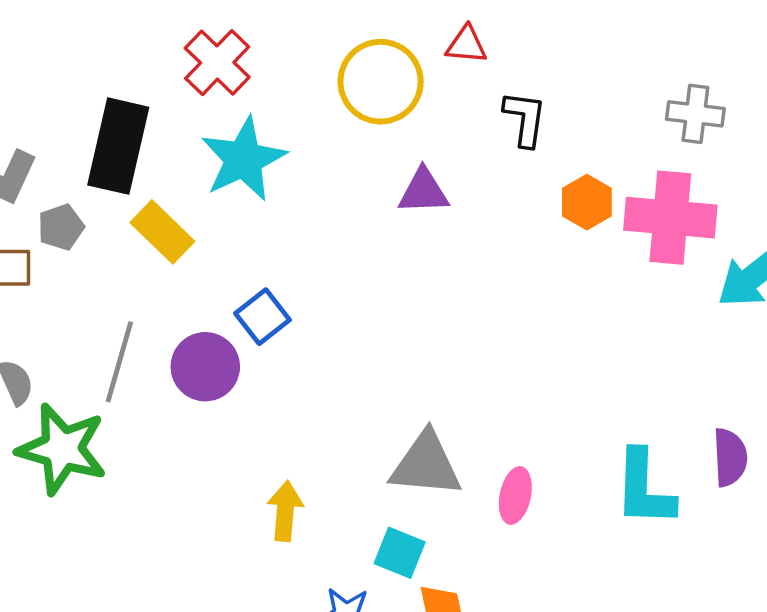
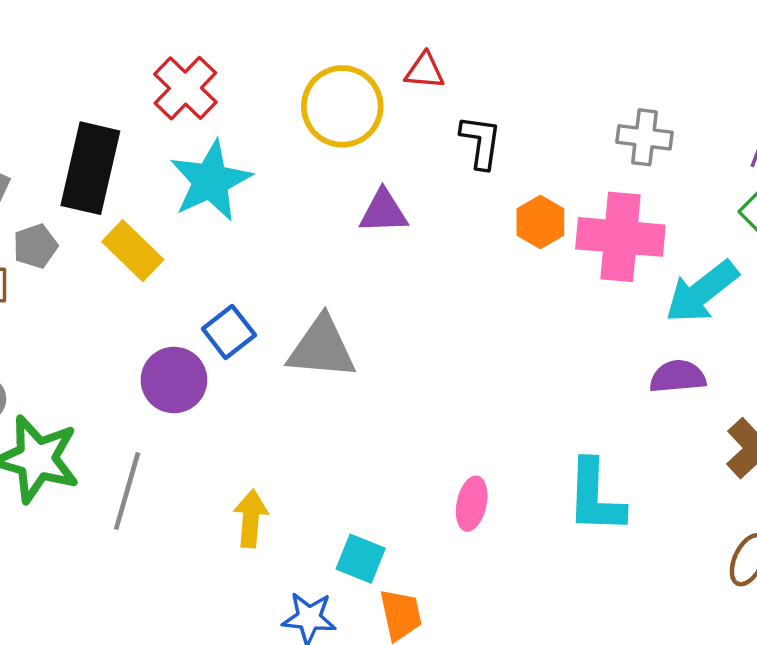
gray line: (119, 362) -> (127, 491), moved
purple semicircle: (730, 457) -> (678, 377), moved, turned -92
gray triangle: (426, 464) -> (322, 348), moved

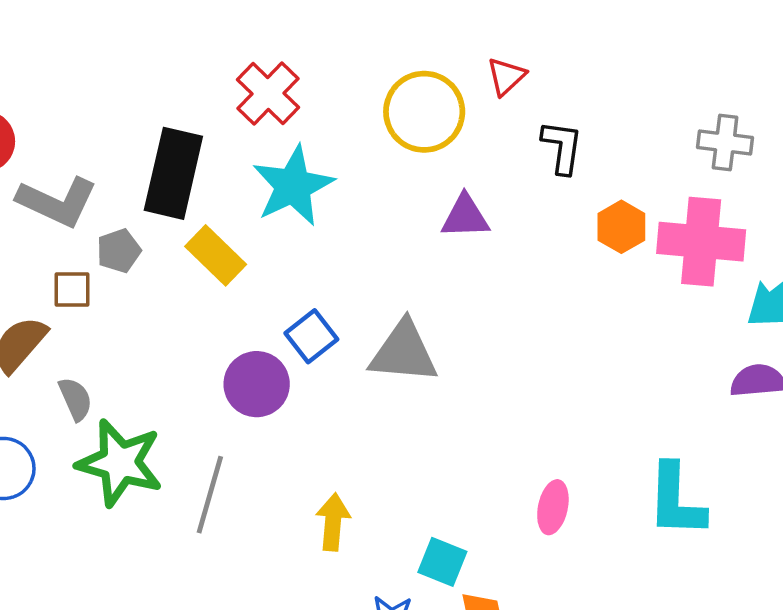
red triangle: (425, 71) -> (506, 76), turned -48

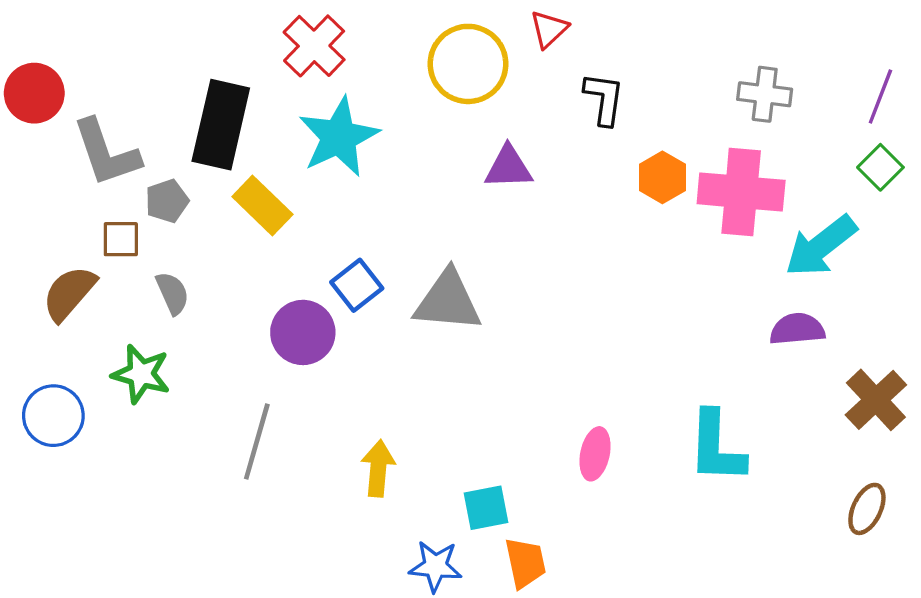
gray L-shape: (57, 202) -> (106, 153), turned 46
gray semicircle: (75, 399) -> (172, 293), moved
green star: (120, 463) -> (141, 374), moved, size x0.7
cyan square: (442, 562) -> (486, 508), turned -33

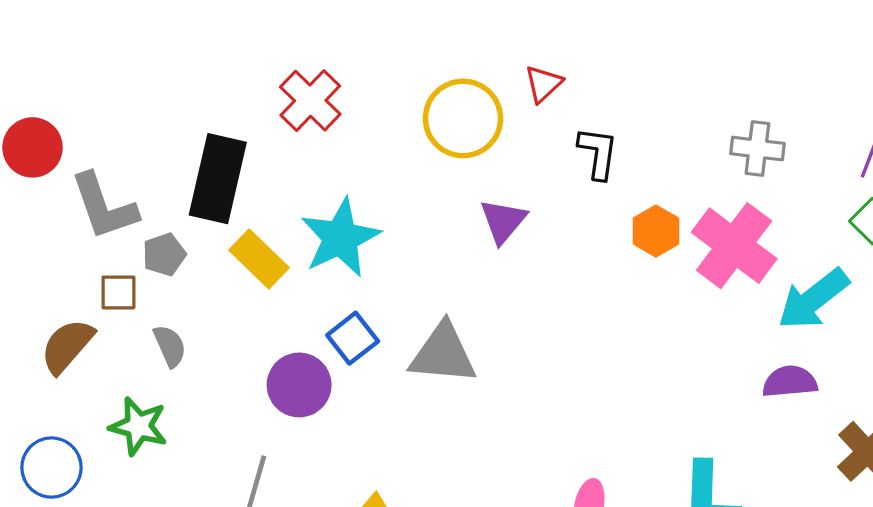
cyan star: (339, 137) -> (340, 238), moved
purple triangle: (508, 167) -> (503, 221), turned -48
pink cross: (741, 192) -> (734, 246), turned 32

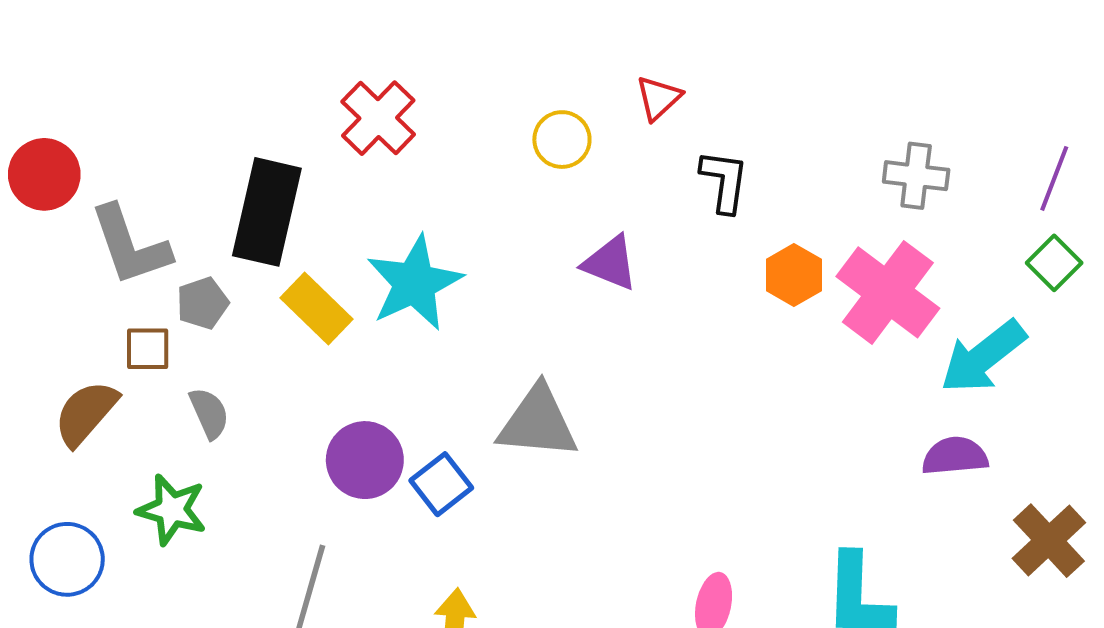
yellow circle: (463, 118) -> (562, 140), size x0.6
purple triangle: (503, 221) -> (610, 263), turned -48
blue square: (353, 338) -> (441, 484), moved

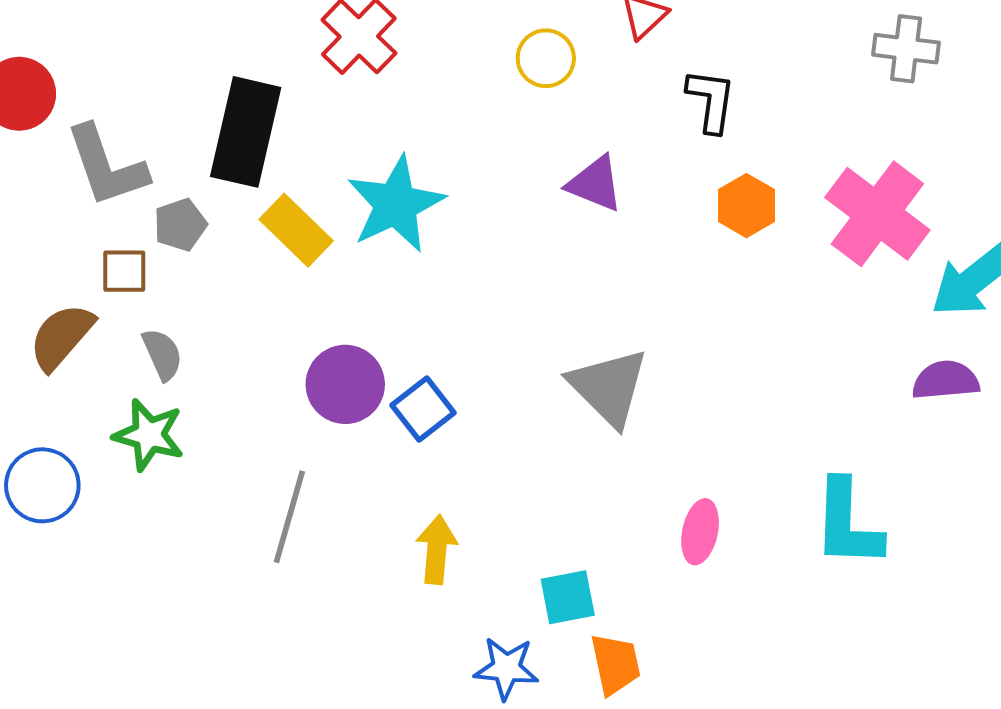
gray cross: (916, 176) -> (906, 49), moved
orange hexagon: (794, 275) -> (746, 206), moved
gray semicircle: (209, 413) -> (162, 354), moved
gray triangle: (538, 423) -> (609, 387), moved, turned 40

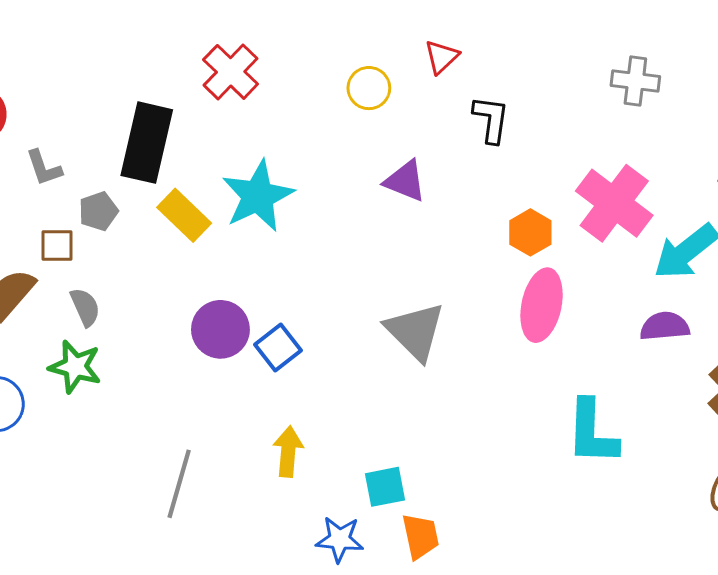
gray L-shape: (106, 166) -> (44, 168), size x0.6
orange hexagon: (746, 206) -> (530, 232), moved
gray line: (289, 517) -> (179, 484), moved
pink ellipse: (700, 532) -> (542, 305), moved, size x1.5

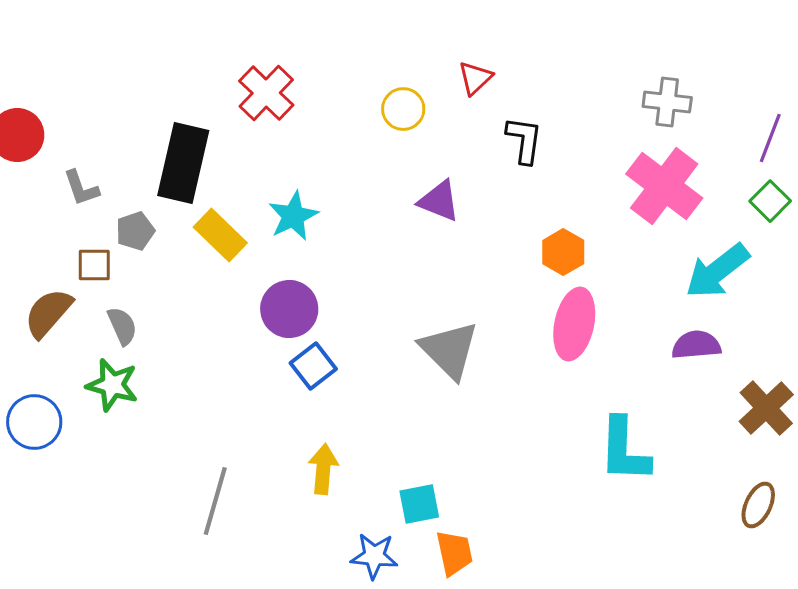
cyan star: (258, 196) -> (293, 216), size x0.7
pink cross: (614, 203) -> (664, 186), moved
purple circle: (220, 329) -> (289, 309), moved

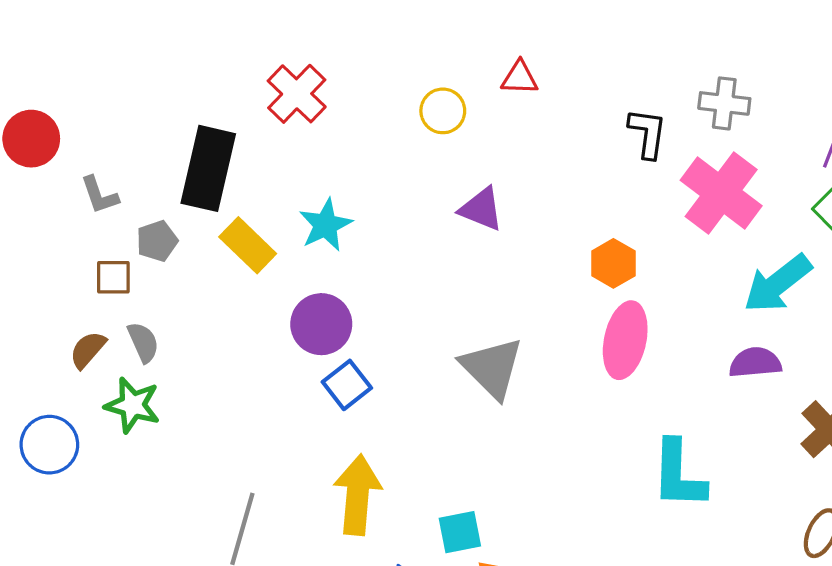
red triangle: (475, 78) -> (520, 78), turned 45
black L-shape: (524, 140) -> (648, 133), moved
brown semicircle: (48, 313) -> (88, 350), moved, size x0.7
yellow arrow: (323, 469) -> (358, 495), size x1.5

